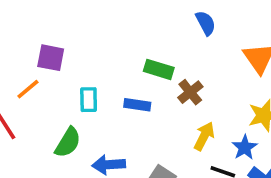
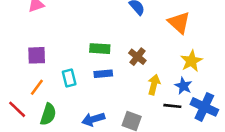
green rectangle: (159, 69) -> (100, 49), moved
orange line: (28, 89) -> (37, 87), moved
green semicircle: (68, 142) -> (48, 114), moved

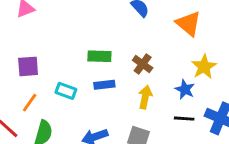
cyan rectangle: (69, 78) -> (66, 91), turned -54
yellow arrow: (154, 85) -> (145, 97), moved
blue star: (183, 86) -> (185, 89), moved

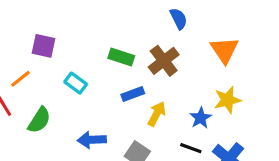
brown cross: (143, 64) -> (164, 61), moved, size x1.4
blue rectangle: (104, 85) -> (133, 94), moved, turned -30
orange line: (30, 103) -> (21, 79), moved

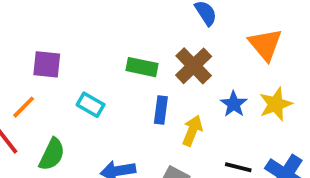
blue rectangle: (133, 94) -> (161, 110), turned -55
blue star: (201, 118) -> (234, 104), moved

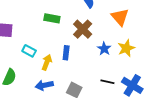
green rectangle: (142, 67) -> (52, 18), moved
yellow arrow: (192, 131) -> (47, 62), moved

